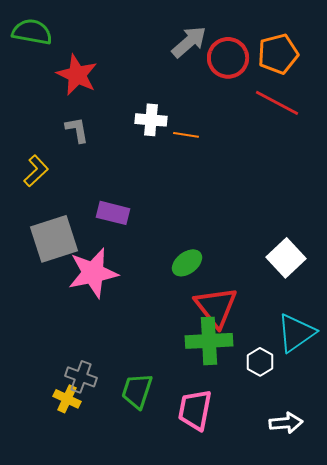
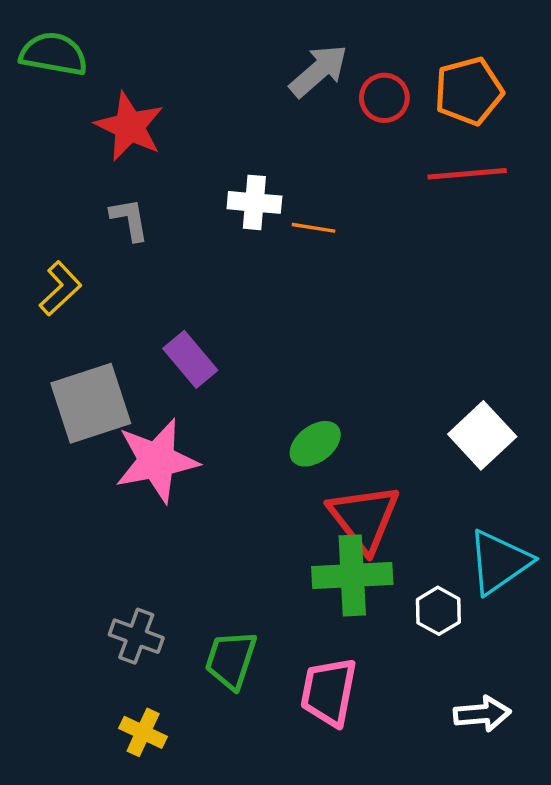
red circle: (228, 58) -> (384, 98), size x0.7
red line: (277, 103) -> (467, 174), turned -33
purple rectangle: (113, 213) -> (190, 359), turned 36
yellow cross: (67, 399) -> (143, 732), moved

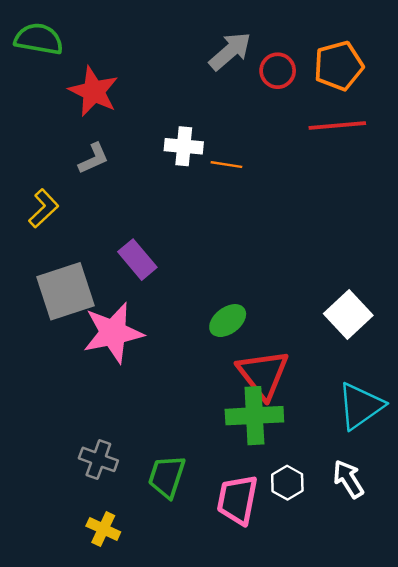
gray L-shape: (130, 219) -> (94, 158), turned 76
white hexagon: (438, 611) -> (287, 483), moved
white arrow: (482, 714) -> (348, 479), moved, turned -117

